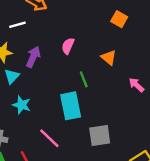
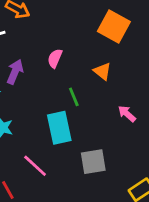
orange square: (119, 19) -> (114, 26), size x1.6
pink arrow: (136, 85) -> (127, 114), moved

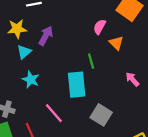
pink semicircle: (55, 58) -> (100, 27), moved
gray square: (93, 162) -> (101, 115), turned 35

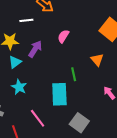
pink semicircle: (100, 27) -> (63, 36), moved

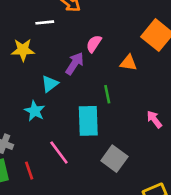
purple arrow: (35, 49) -> (75, 64), moved
orange triangle: (97, 60) -> (128, 63), moved, turned -40
cyan triangle: (15, 62) -> (50, 84), moved

